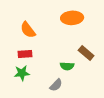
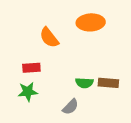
orange semicircle: (28, 30) -> (49, 38), moved
brown rectangle: (86, 53) -> (108, 83), moved, turned -35

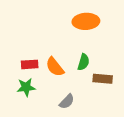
orange semicircle: (49, 38) -> (55, 67), moved
green semicircle: (84, 83) -> (84, 62), moved, turned -77

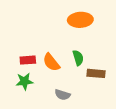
green semicircle: (84, 62) -> (78, 58), turned -32
gray semicircle: (67, 102) -> (62, 95), turned 64

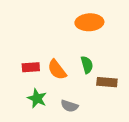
green star: (24, 81) -> (37, 98), moved, turned 30

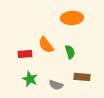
orange semicircle: (57, 70) -> (46, 45), moved
brown rectangle: (107, 82) -> (82, 77), moved

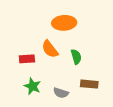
orange ellipse: (72, 18) -> (64, 23), moved

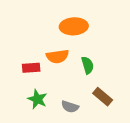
orange semicircle: (50, 49) -> (57, 56), turned -60
brown rectangle: (89, 84) -> (103, 97), turned 35

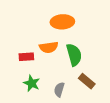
green semicircle: (88, 65) -> (74, 55), size x1.5
gray semicircle: (70, 107) -> (59, 90), turned 88

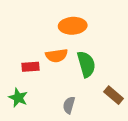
brown rectangle: (87, 81) -> (114, 95), moved
green star: (32, 83) -> (18, 98), moved

